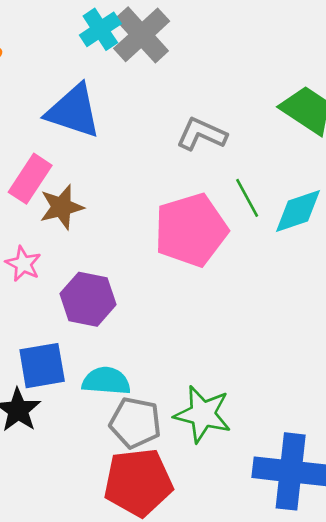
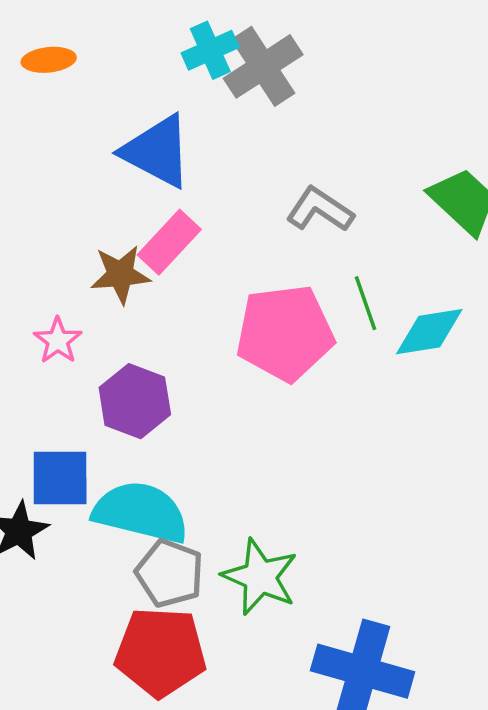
pink rectangle: (30, 179) -> (169, 242), moved
cyan semicircle: (106, 381) -> (141, 512), size x1.5

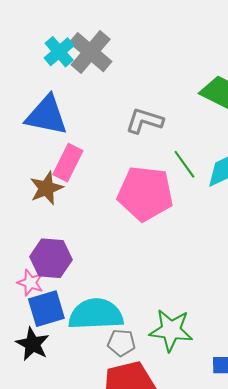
pink pentagon: (285, 333) -> (145, 193), turned 30
pink star: (58, 341) -> (30, 283), moved
purple hexagon: (135, 401) -> (51, 258), moved
gray pentagon: (170, 573) -> (121, 343), size x0.7

